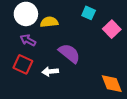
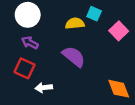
yellow semicircle: (49, 22) -> (75, 23), moved
white arrow: (50, 72) -> (44, 88), moved

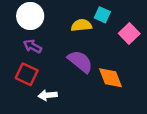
orange diamond: (119, 89) -> (111, 78), moved

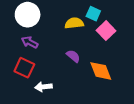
pink square: (129, 33) -> (106, 31), moved
purple semicircle: (80, 61) -> (73, 56), size x0.6

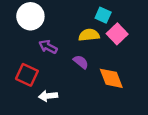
yellow semicircle: (74, 23) -> (89, 35), moved
purple arrow: (30, 42) -> (48, 47), moved

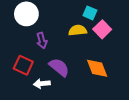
purple arrow: (48, 47) -> (42, 41), turned -133
purple semicircle: (81, 62) -> (59, 67), moved, size x1.5

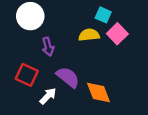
orange diamond: (97, 68) -> (98, 93), moved
white arrow: (42, 84) -> (48, 96), turned 140

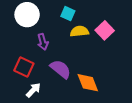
cyan square: (103, 15) -> (68, 14), moved
white arrow: (48, 96) -> (33, 90), moved

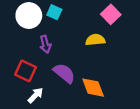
cyan square: (68, 14) -> (54, 12), moved
pink square: (105, 30) -> (111, 14), moved
yellow semicircle: (79, 31) -> (95, 40), moved

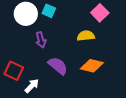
red square: (25, 71) -> (14, 71), moved
orange diamond: (93, 88) -> (92, 66), moved, turned -55

